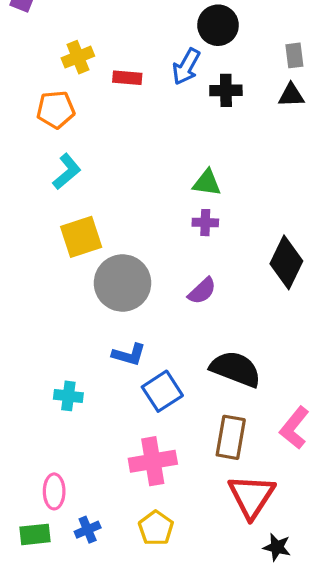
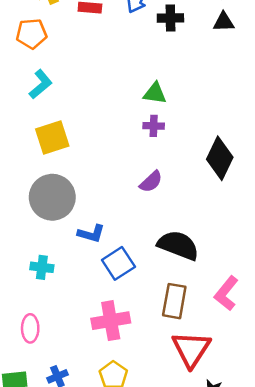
gray circle: (123, 283) -> (52, 197), moved
pink ellipse: (54, 491) -> (30, 328), moved

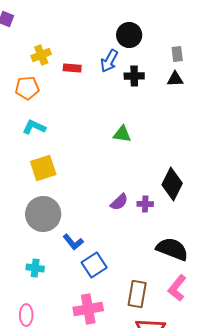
cyan L-shape: (41, 84) -> (34, 127), turned -115
purple cross: (154, 126) -> (145, 204), moved
blue L-shape: (91, 234) -> (73, 242), turned 35
black semicircle: (178, 245) -> (172, 249), moved

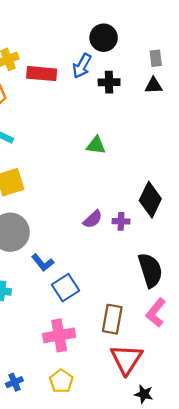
red rectangle: (72, 68) -> (42, 74), size x1.5
black semicircle: (172, 249) -> (150, 270), turned 52

